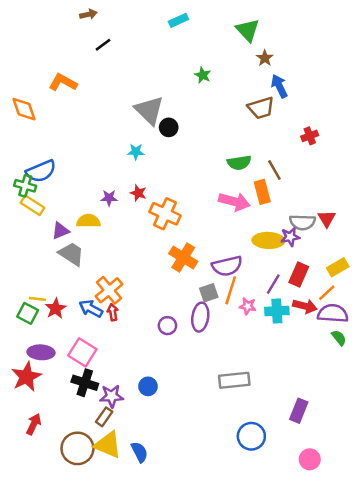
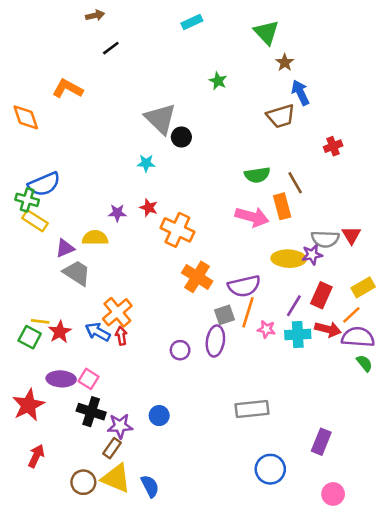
purple ellipse: (41, 352) -> (61, 379), moved
pink square: (82, 352) -> (89, 379), size x0.7
brown circle: (77, 448) -> (83, 482), size x0.7

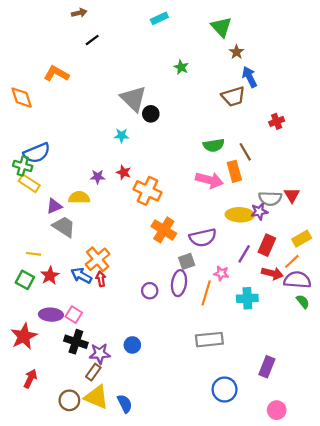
orange line: (248, 312) -> (206, 293), moved
yellow line: (40, 321) -> (34, 254), moved
cyan cross: (298, 334) -> (247, 298), moved

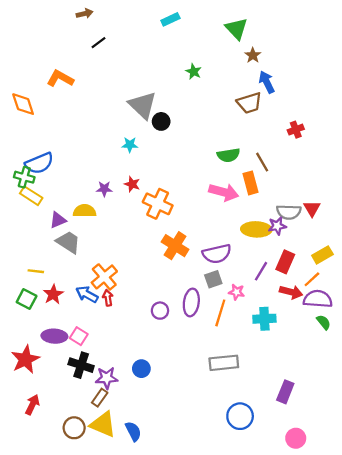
gray square: (187, 261) -> (213, 279), moved

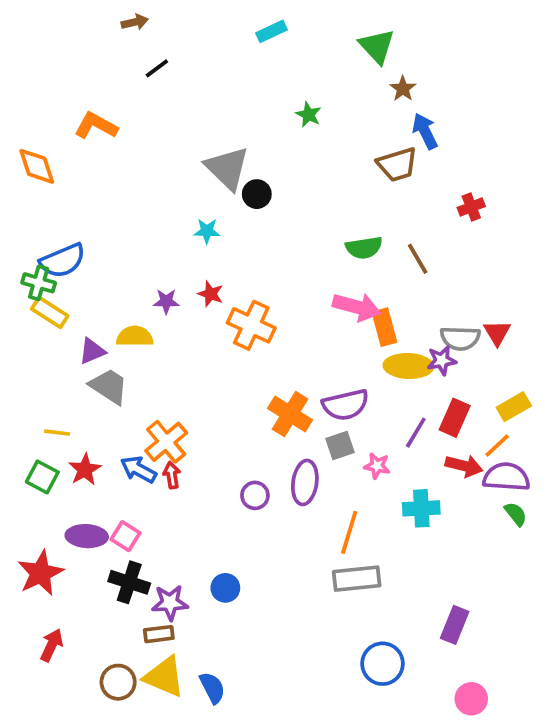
orange rectangle: (250, 183) -> (384, 327), moved
orange cross: (175, 246) -> (290, 414), moved
orange line: (220, 313) -> (349, 532), moved
brown rectangle: (100, 398) -> (159, 634), turned 48

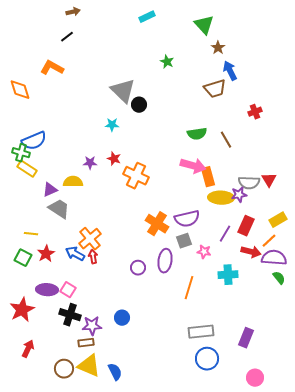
black line: (157, 68) -> (67, 37), moved
gray rectangle: (357, 579) -> (201, 332), moved

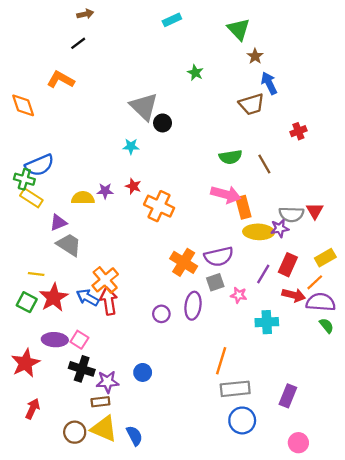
yellow semicircle: (73, 182) -> (83, 198), moved
red star: (46, 254) -> (54, 297), size x1.4
red arrow: (93, 257) -> (109, 301), size x1.6
orange line: (189, 288) -> (221, 361), moved

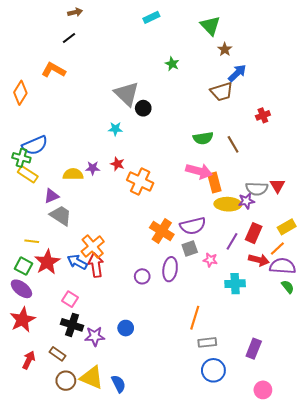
blue arrow: (269, 83) -> (237, 73), turned 72
orange diamond: (23, 105) -> (20, 93), turned 50
purple ellipse: (55, 340) -> (21, 289), moved, turned 35
gray rectangle: (235, 389) -> (207, 342), size x0.7
brown rectangle: (100, 402) -> (58, 354), moved, turned 42

